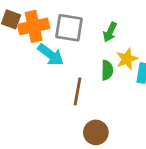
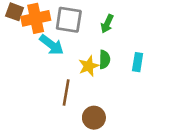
yellow star: (127, 59) -> (89, 66), moved
brown line: (77, 91) -> (66, 93), moved

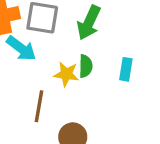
green arrow: (107, 24) -> (89, 23), size x1.5
yellow star: (89, 66) -> (66, 74), turned 30

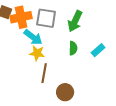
cyan rectangle: (126, 69) -> (98, 50), turned 40
yellow star: (66, 74) -> (37, 53), moved

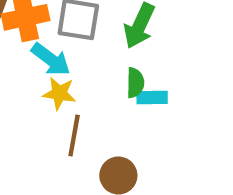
cyan rectangle: (98, 50) -> (152, 97), moved, turned 40

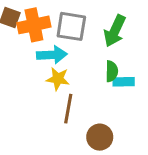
cyan arrow: (51, 60) -> (52, 55), turned -40

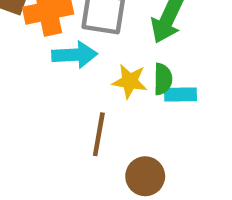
yellow star: (58, 79) -> (130, 81), moved

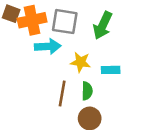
green semicircle: (163, 79) -> (87, 91), moved

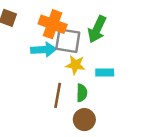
orange cross: (32, 20) -> (53, 24), moved, turned 32
gray square: (65, 22) -> (68, 41), moved

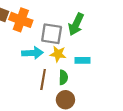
orange cross: (53, 24) -> (21, 20), moved
cyan arrow: (44, 50) -> (32, 53), moved

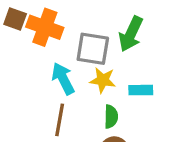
cyan arrow: (32, 53) -> (63, 79), turned -114
brown line: (43, 80) -> (60, 120), moved

